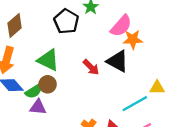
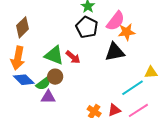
black pentagon: (66, 21) -> (87, 27), moved
black triangle: (118, 61) -> (115, 52), turned -35
red arrow: (91, 67) -> (73, 57), moved

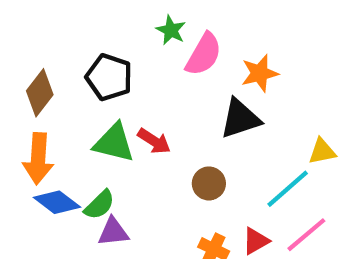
pink semicircle: (116, 21) -> (204, 54), moved
black pentagon: (87, 27) -> (109, 77), moved
brown circle: (55, 77) -> (209, 183), moved

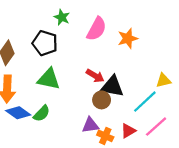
green star: (171, 30) -> (62, 17), moved
black triangle: (240, 119) -> (112, 86), moved, turned 30
red arrow: (154, 141) -> (95, 76), moved
purple triangle: (113, 232) -> (90, 125), moved

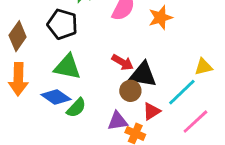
blue diamond: (18, 113) -> (56, 97), moved
green semicircle: (42, 113) -> (76, 108), moved
red triangle: (128, 131) -> (152, 111), moved

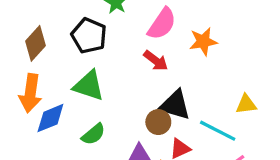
red arrow: (123, 62) -> (156, 61), moved
cyan line: (182, 92) -> (218, 131), turned 64
blue diamond: (56, 97) -> (50, 118), moved, turned -64

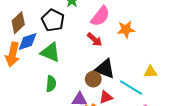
blue diamond: (50, 118) -> (28, 41), moved
green semicircle: (93, 134) -> (51, 84), turned -49

